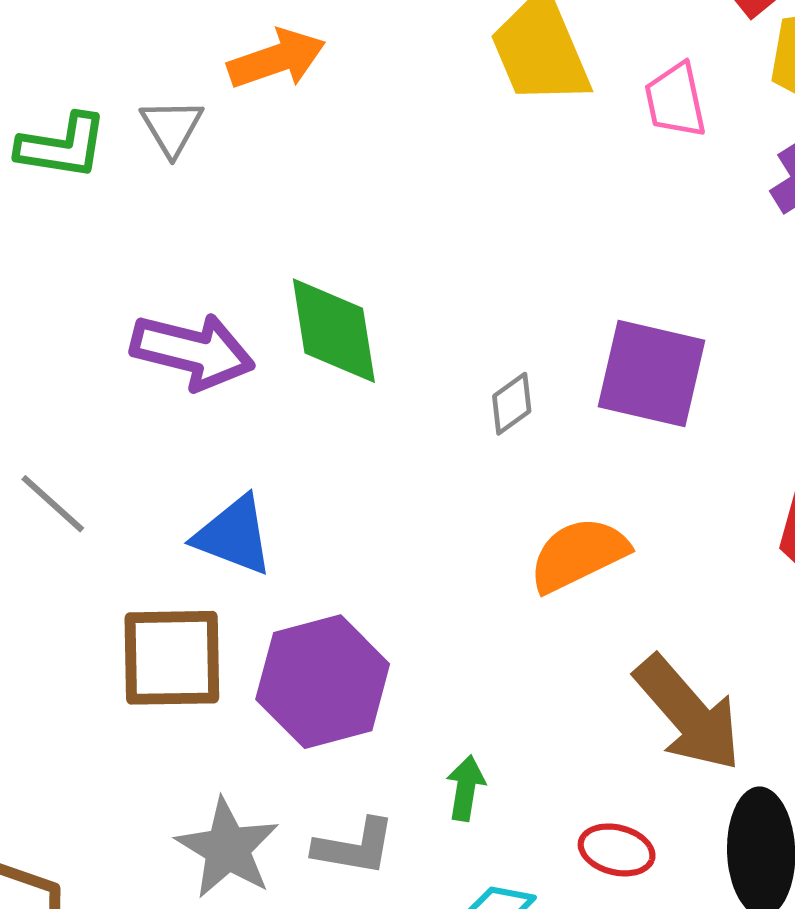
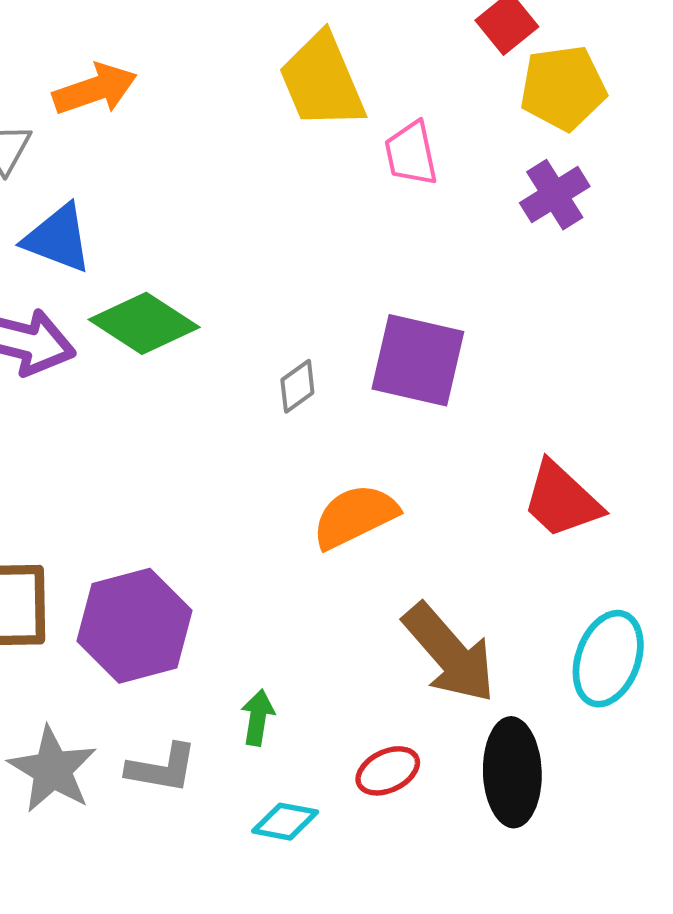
pink trapezoid: (675, 100) -> (411, 154), moved
green diamond: (334, 331) -> (144, 323), turned -48
blue triangle: (234, 535) -> (58, 238), moved
red ellipse: (617, 850) -> (388, 771), turned -40

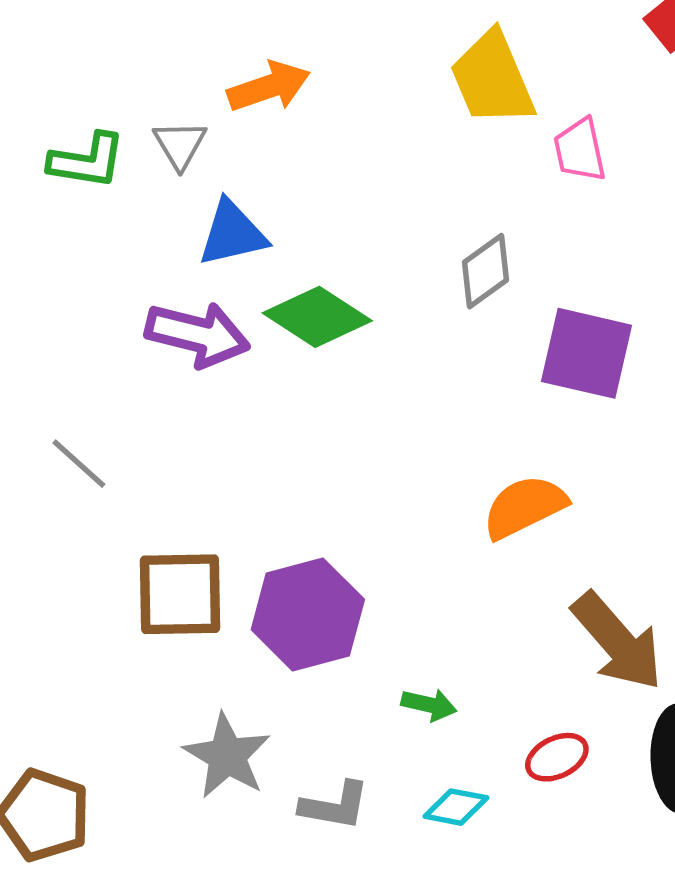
blue triangle: (58, 238) -> (232, 233), turned -34
gray diamond: (297, 386) -> (486, 271), moved, size x1.4
green arrow: (258, 717) -> (429, 705), turned 94
gray L-shape: (162, 768) -> (335, 806), moved

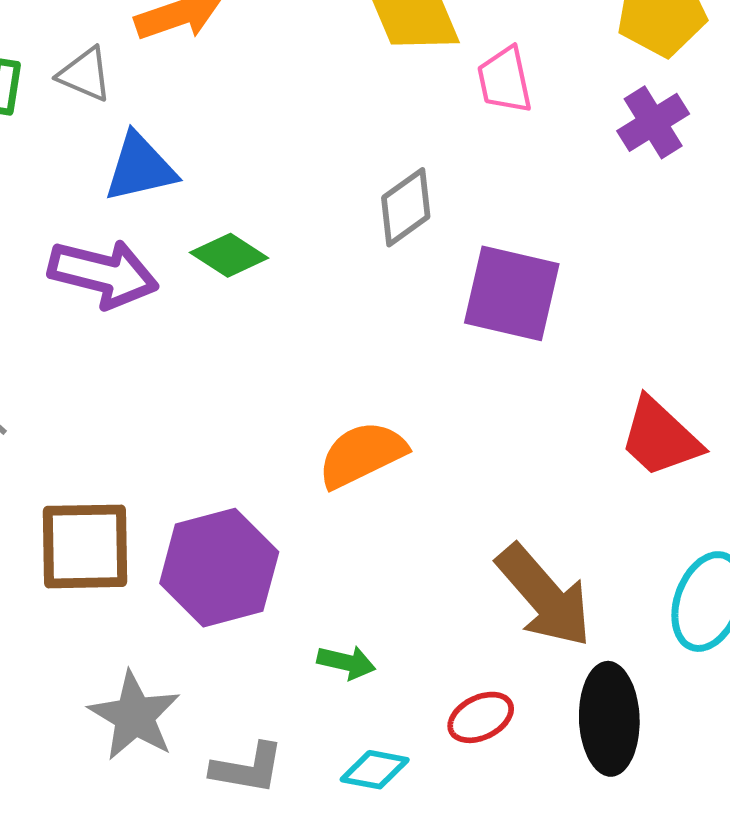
gray triangle: (180, 145) -> (85, 74), turned -36
green diamond: (317, 317) -> (229, 255), size x0.7
orange semicircle: (525, 507) -> (362, 455), moved

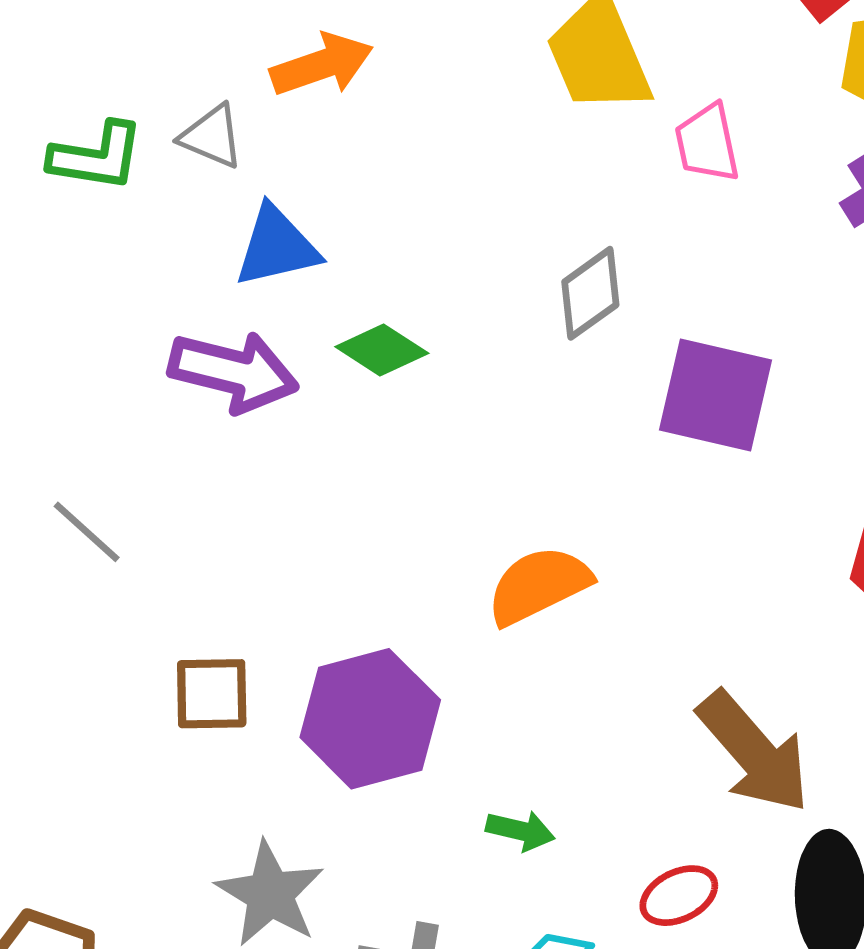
brown square: (85, 546) -> (212, 694), size x0.7

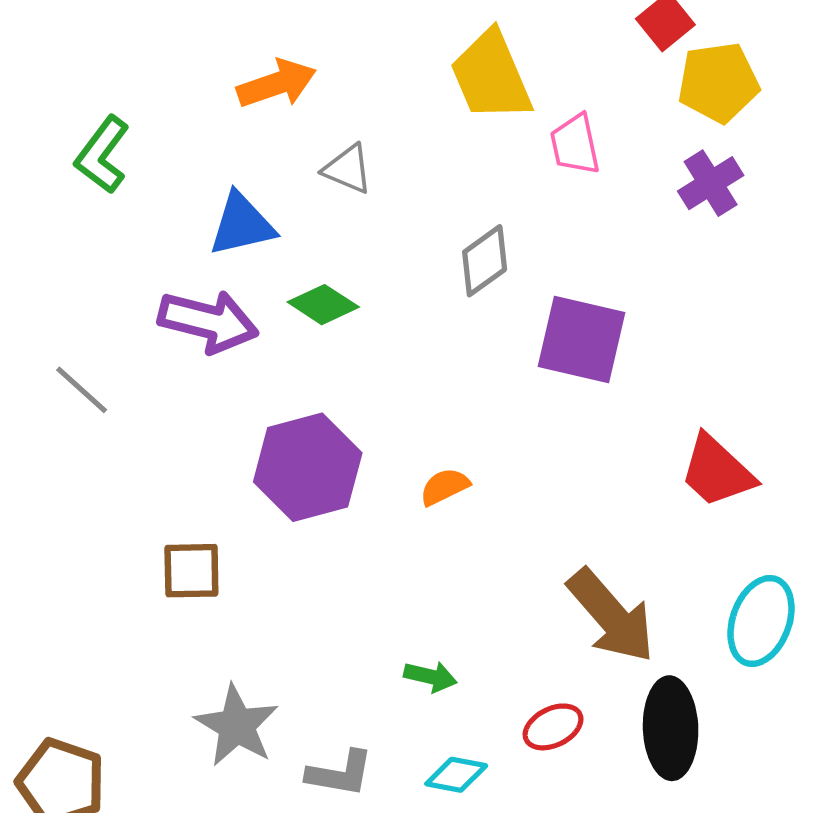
gray triangle: (212, 136) -> (348, 169), moved
green L-shape: (97, 156) -> (102, 155), turned 118
gray line: (87, 532) -> (82, 390), moved
orange semicircle: (539, 585) -> (445, 487), size x0.6
purple hexagon: (370, 719) -> (308, 467), moved

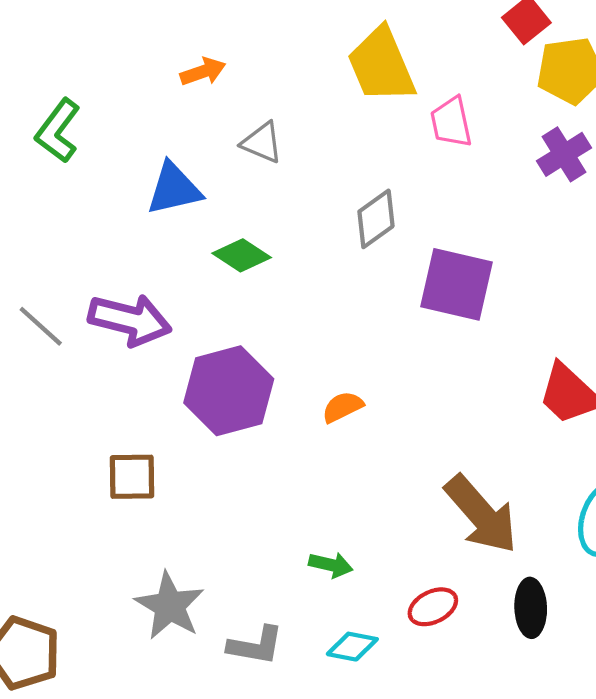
orange arrow: (277, 84) -> (203, 72), size x0.7
purple arrow: (208, 321) -> (130, 320), moved
black ellipse: (671, 728) -> (531, 608), size x0.7

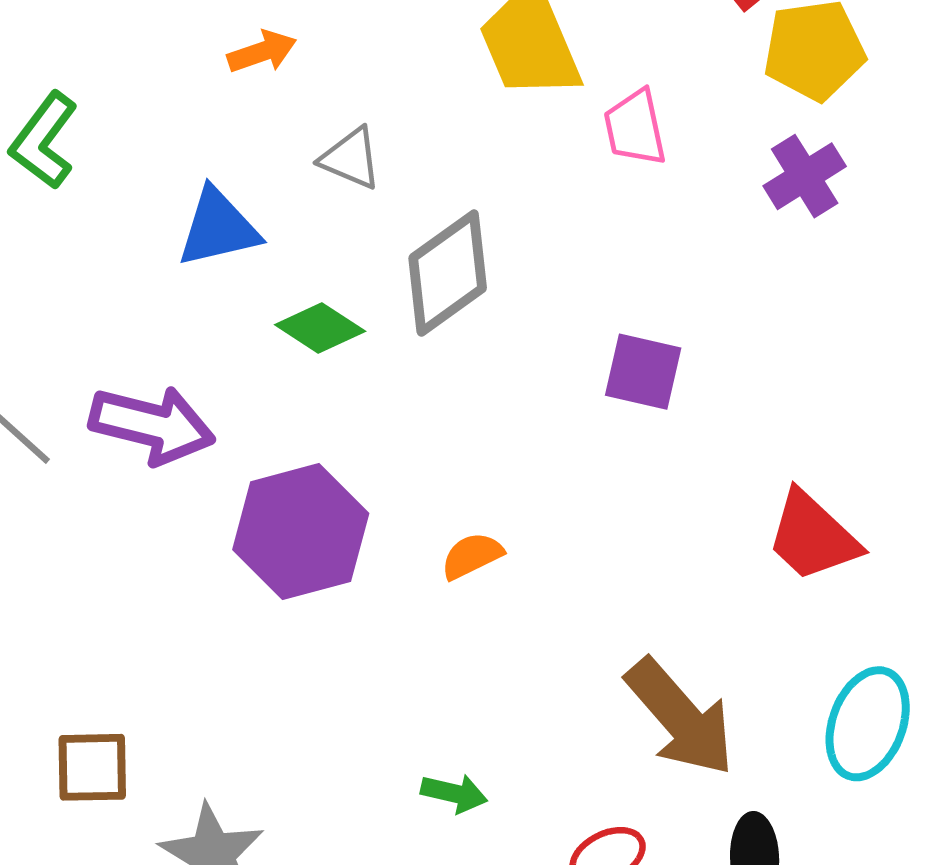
gray diamond: (376, 219) -> (448, 273), moved, size x1.4
purple square: (457, 284) -> (643, 372), size x0.7
brown square: (132, 477) -> (92, 767), moved

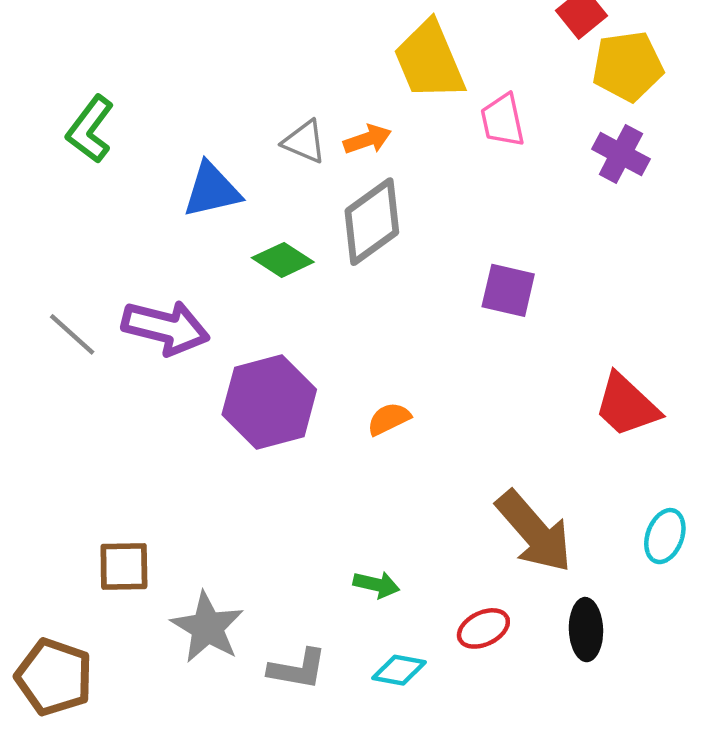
orange arrow: (262, 52) -> (367, 139), moved
purple cross: (805, 176) -> (621, 154), turned -30
cyan ellipse: (868, 724) -> (665, 536), size x0.7

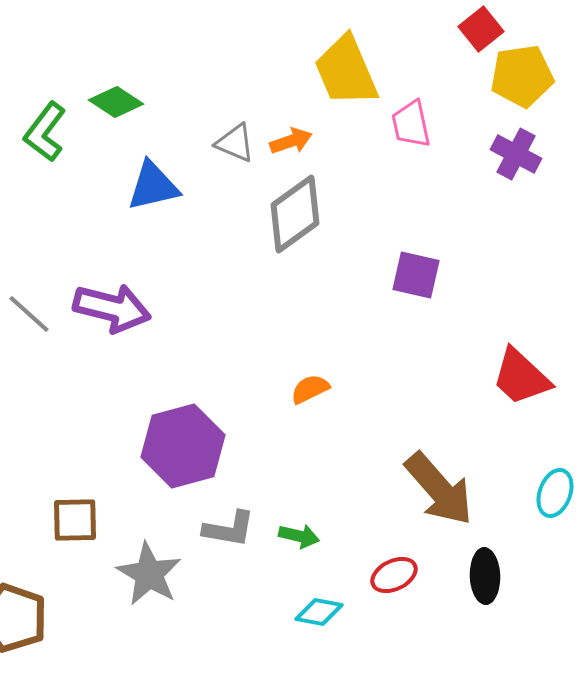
green diamond: (283, 260) -> (116, 102), moved
purple hexagon: (269, 402) -> (183, 446), moved
gray L-shape: (297, 669) -> (229, 529), moved

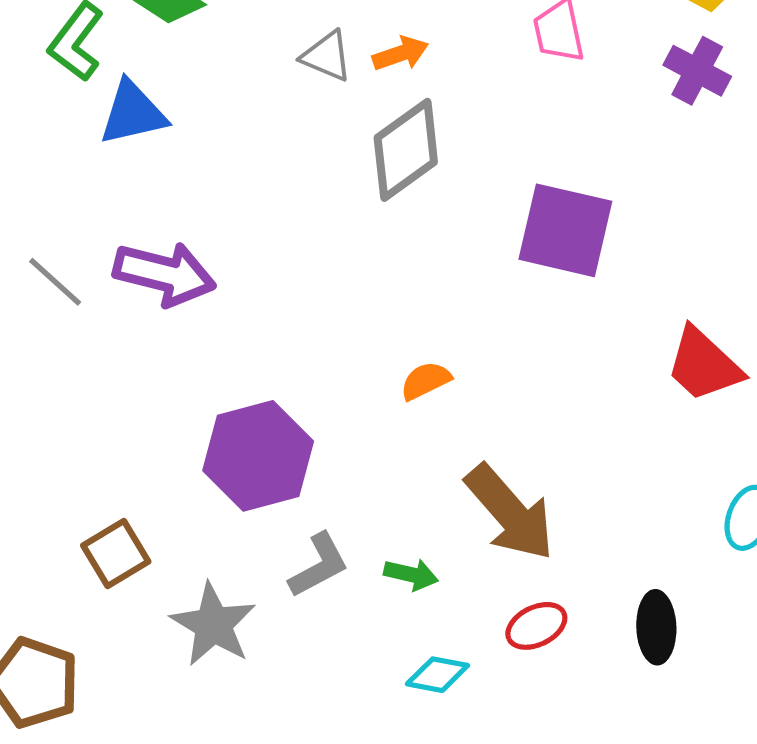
blue triangle: (153, 186) -> (133, 113), moved
purple square: (416, 275) -> (565, 230), size x1.5
brown arrow: (439, 489) -> (510, 513), moved
brown square: (75, 520) -> (116, 553), turned -30
gray L-shape: (229, 529) -> (319, 565), turned -38

